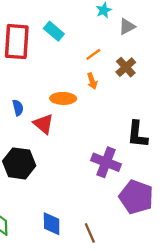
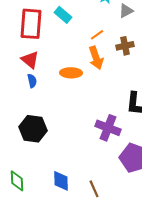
brown cross: (126, 67) -> (125, 46), turned 30
orange arrow: (92, 81) -> (96, 58), size x1.6
red triangle: (43, 124) -> (30, 60), moved

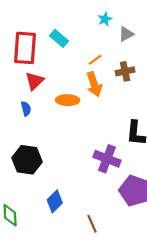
red triangle: (30, 60) -> (35, 81), moved, turned 36
blue diamond: (61, 181) -> (55, 201), moved, turned 45

